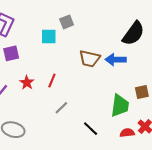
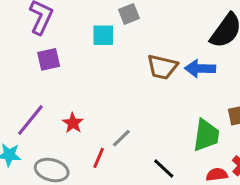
red line: (52, 80) -> (99, 158), moved
red star: (27, 83) -> (73, 123), moved

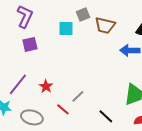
brown trapezoid: (162, 67) -> (105, 25), moved
red line: (99, 158) -> (63, 109), turned -72

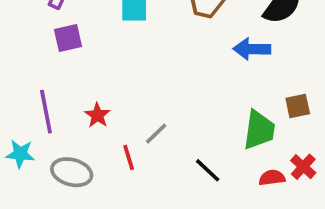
purple line: (18, 84) -> (46, 112), turned -50
red line: (63, 109) -> (129, 157), turned 32

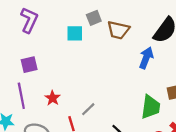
purple square: (68, 38) -> (29, 65), moved
blue arrow: (252, 49) -> (146, 58), turned 110

